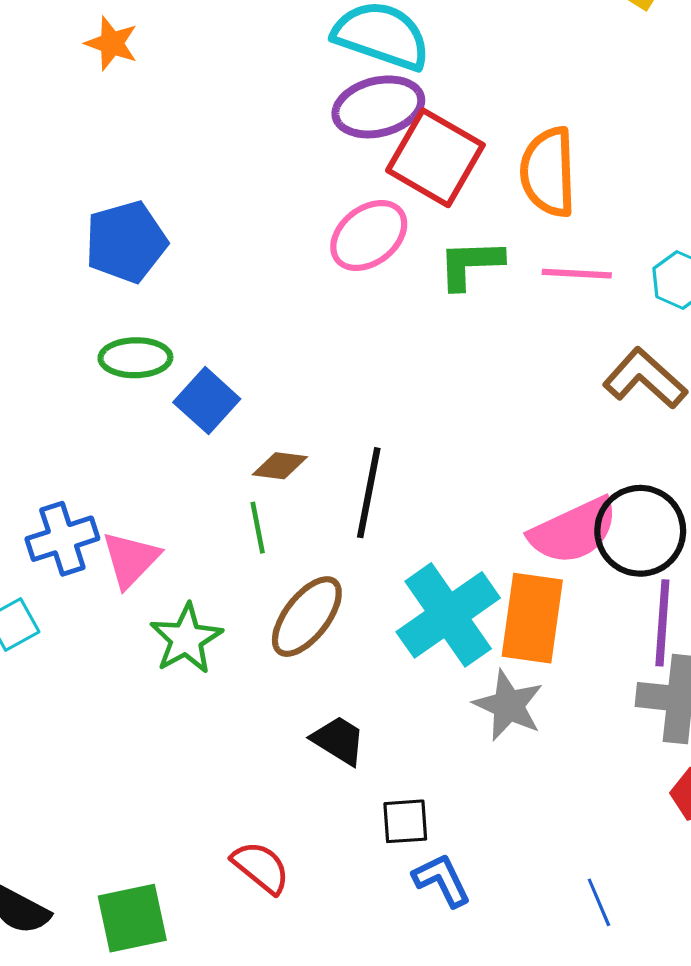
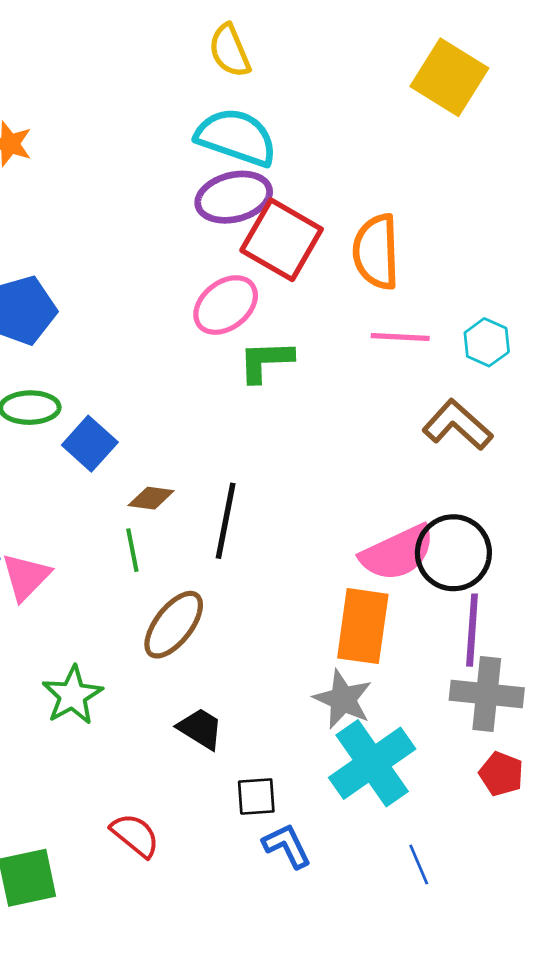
green L-shape: (470, 264) -> (266, 361), moved
cyan cross: (448, 615) -> (372, 763), moved
green star: (186, 639) -> (72, 695), moved

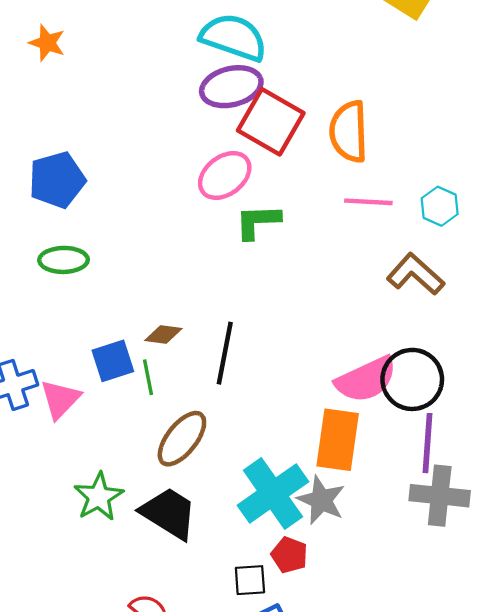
blue square: (90, 444) -> (113, 361), moved, turned 30
black trapezoid: (200, 729) -> (169, 513), moved, size x1.5
cyan cross: (372, 763) -> (273, 493), moved
red pentagon: (501, 774) -> (289, 555), moved

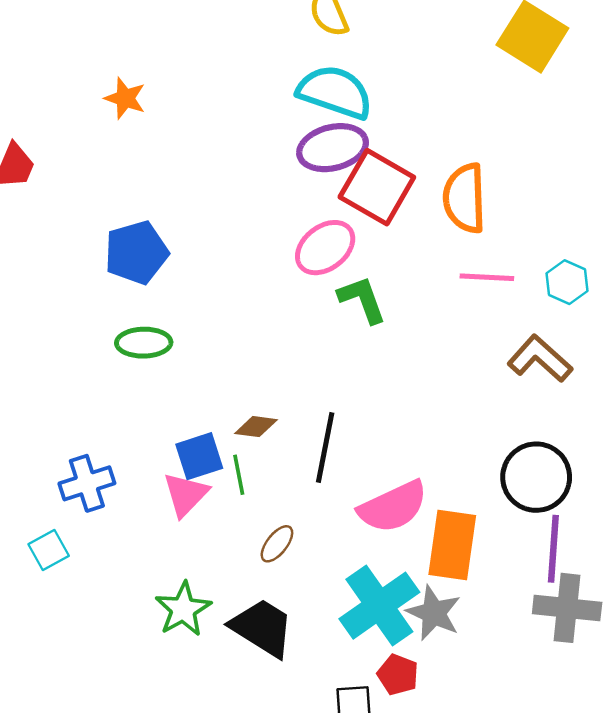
green L-shape: (258, 222) -> (362, 299), turned 72
pink semicircle: (366, 379) -> (393, 507), moved
pink triangle: (60, 399) -> (186, 494), moved
brown ellipse: (182, 439) -> (277, 544), size x0.6

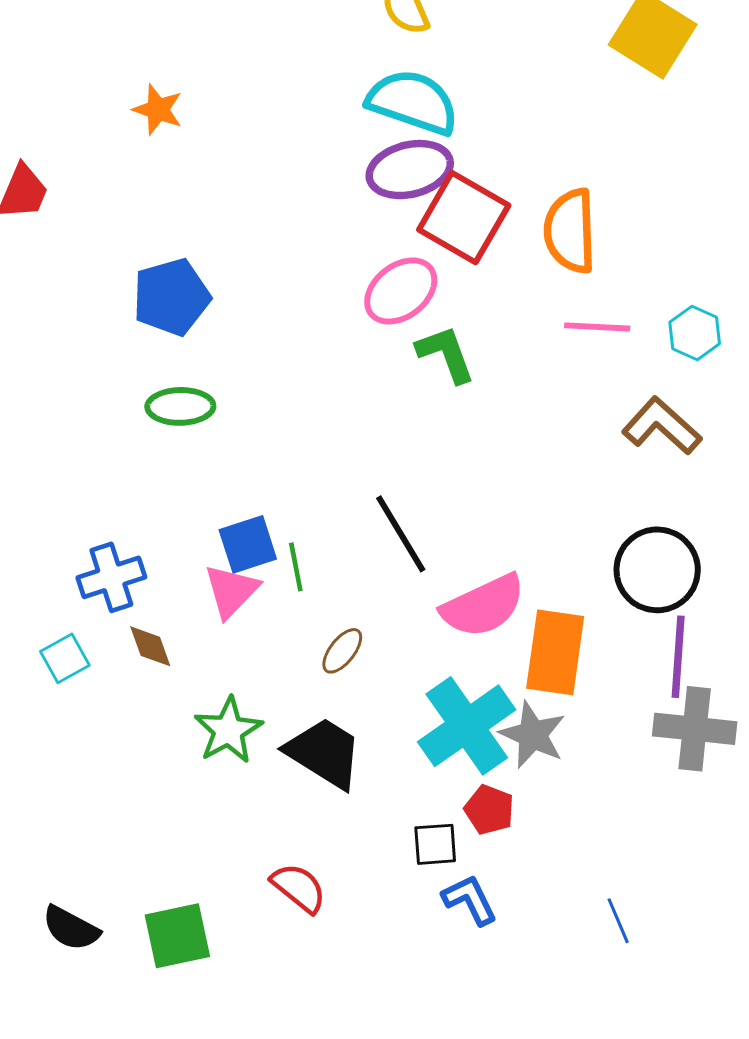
brown diamond: (256, 427) -> (150, 646), moved, turned 63
black line: (325, 448) -> (401, 534), turned -42

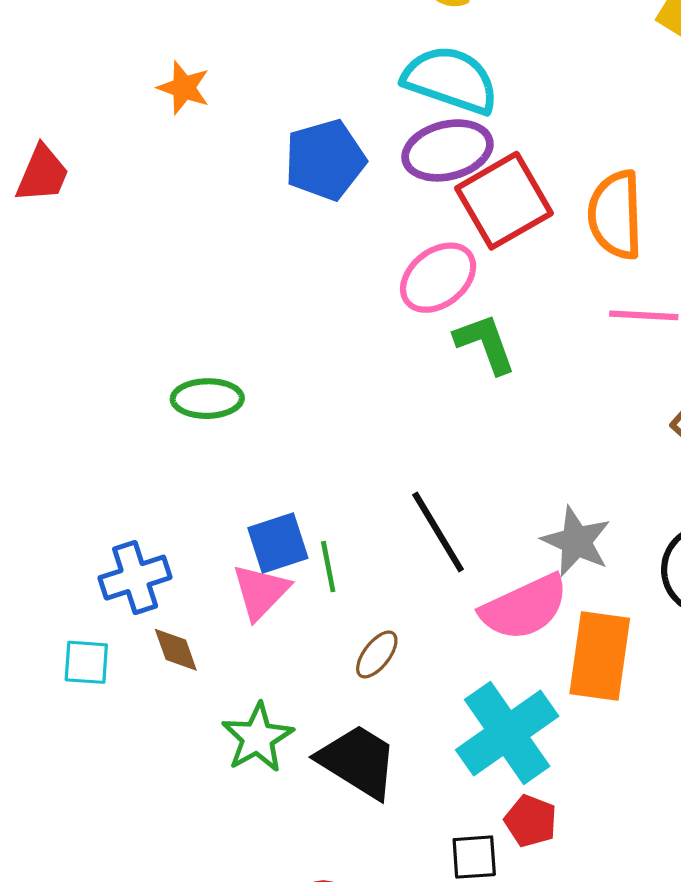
red square: (464, 218) -> (504, 201), turned 30
blue pentagon: (171, 297) -> (325, 160), moved
cyan square: (65, 658) -> (86, 662), turned 33
gray star: (533, 735) -> (576, 541), moved

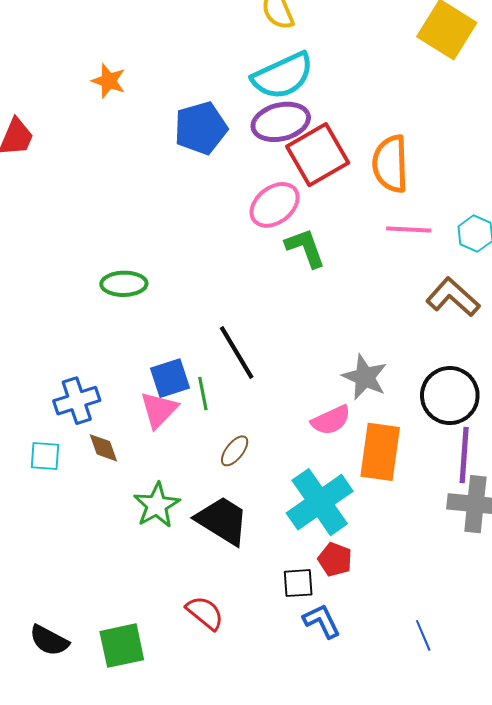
cyan semicircle: (451, 80) -> (283, 76), turned 136
black line: (438, 532) -> (237, 352), moved
pink semicircle: (524, 607) -> (331, 420), size x0.7

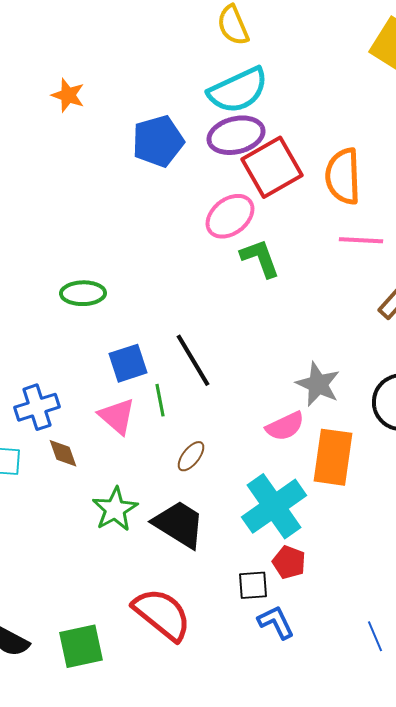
blue square: (170, 378) -> (128, 363), moved
pink triangle: (159, 410) -> (117, 416), turned -33
red semicircle: (205, 613) -> (162, 614), size x1.6

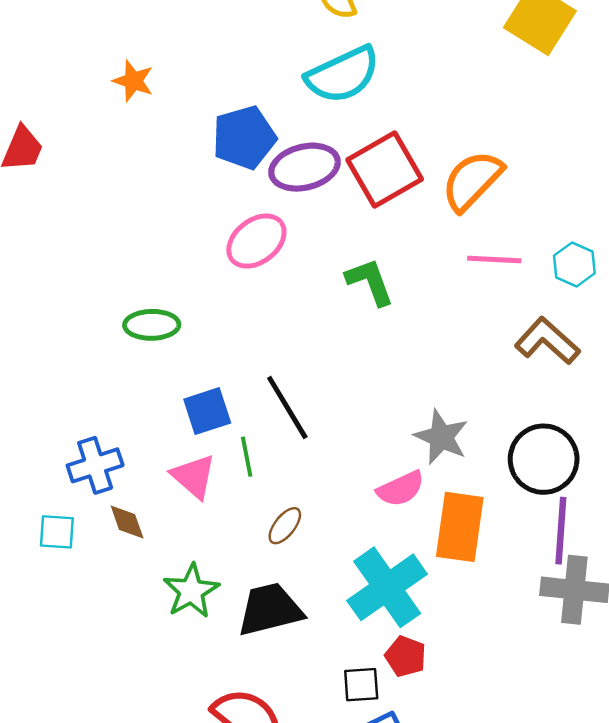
purple ellipse: (236, 135) -> (305, 167), moved
orange semicircle: (343, 176) -> (472, 181), turned 46
pink ellipse: (230, 216) -> (256, 241), moved
black trapezoid: (179, 524) -> (270, 609), turned -46

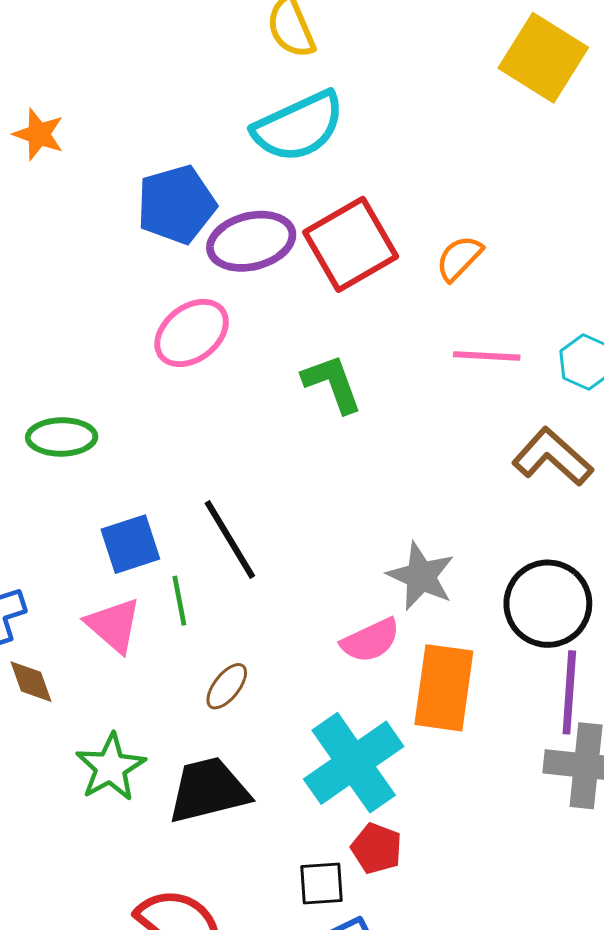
orange semicircle: (472, 181) -> (459, 258), size x0.6

